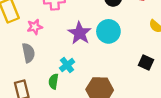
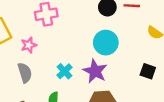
purple star: (80, 33) -> (95, 71), moved
cyan cross: (67, 65) -> (64, 71), moved

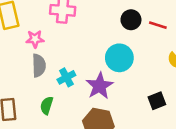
black square: (148, 71) -> (157, 101), turned 35
gray semicircle: (25, 73) -> (39, 65), moved

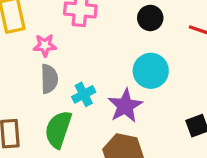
black circle: (131, 20) -> (150, 18), moved
green semicircle: (47, 105) -> (58, 129), size x1.6

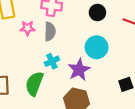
gray semicircle: (49, 79) -> (50, 31), moved

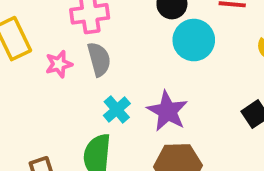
cyan circle: (97, 47) -> (194, 40), moved

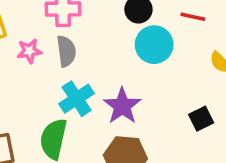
cyan cross: (117, 110) -> (77, 99), size x1.4

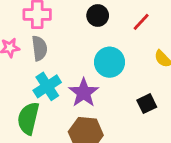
red line: (193, 17) -> (141, 22), turned -60
cyan circle: (154, 45) -> (110, 62), moved

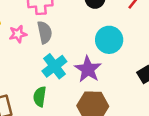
green semicircle: (28, 118) -> (40, 97), size x0.7

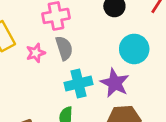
cyan cross: (54, 66) -> (78, 83), turned 30

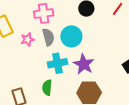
cyan circle: (134, 49) -> (71, 36), moved

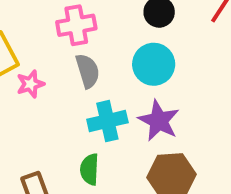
cyan circle: (71, 36) -> (154, 64), moved
pink star: (27, 39) -> (30, 84), moved

